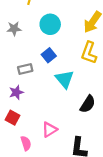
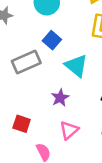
gray rectangle: (25, 69) -> (26, 62), size x1.5
purple star: (16, 92) -> (60, 98), moved

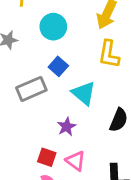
red square: (22, 124) -> (47, 157), moved
pink triangle: (69, 130) -> (76, 161), turned -42

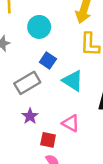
purple star: (67, 127) -> (30, 116), moved
pink triangle: (76, 161) -> (71, 123), moved

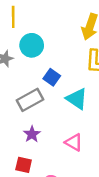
cyan circle: (39, 27) -> (32, 45), moved
red square: (48, 140) -> (24, 165), moved

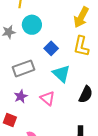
blue square: (52, 77) -> (51, 48), moved
pink triangle: (74, 142) -> (48, 98), moved

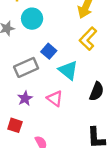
yellow L-shape: (81, 46) -> (88, 39), turned 35
blue square: (51, 48) -> (49, 51), moved

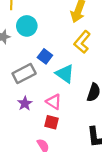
red square: (15, 125) -> (51, 122), moved

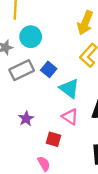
gray rectangle: (24, 73) -> (22, 70), moved
pink triangle: (54, 102) -> (70, 117), moved

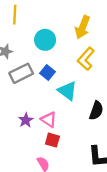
cyan circle: (31, 37) -> (45, 40), moved
pink triangle: (70, 117) -> (49, 120), moved

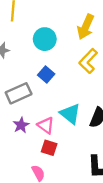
gray rectangle: (21, 73) -> (19, 93), moved
cyan triangle: (67, 91) -> (70, 114), moved

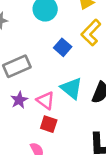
blue square: (46, 74) -> (63, 47), moved

